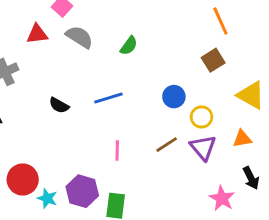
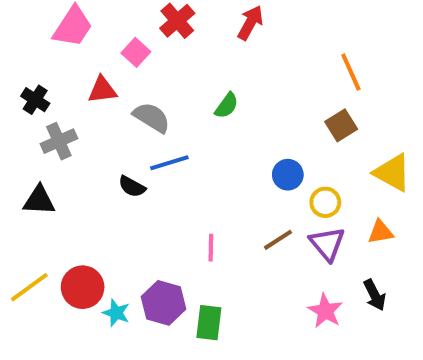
gray semicircle: (79, 37) -> (152, 117), moved
blue line: (108, 98) -> (169, 163), moved
black arrow: (251, 178) -> (375, 295), moved
pink star: (222, 198) -> (325, 311), moved

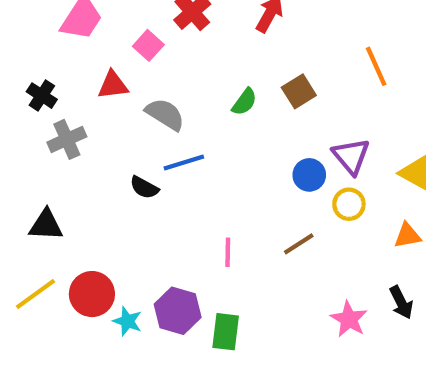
brown square: (341, 125) -> (299, 91), moved
black triangle: (39, 200) -> (46, 225), moved
purple triangle: (327, 244) -> (351, 156), moved

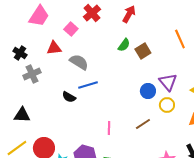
green semicircle: (244, 102) -> (124, 45), moved

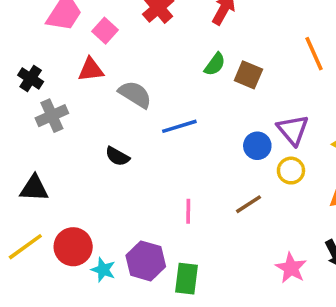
pink square: (71, 29) -> (105, 31), moved
brown square: (143, 51) -> (248, 75), turned -35
blue line: (88, 85) -> (179, 126), moved

